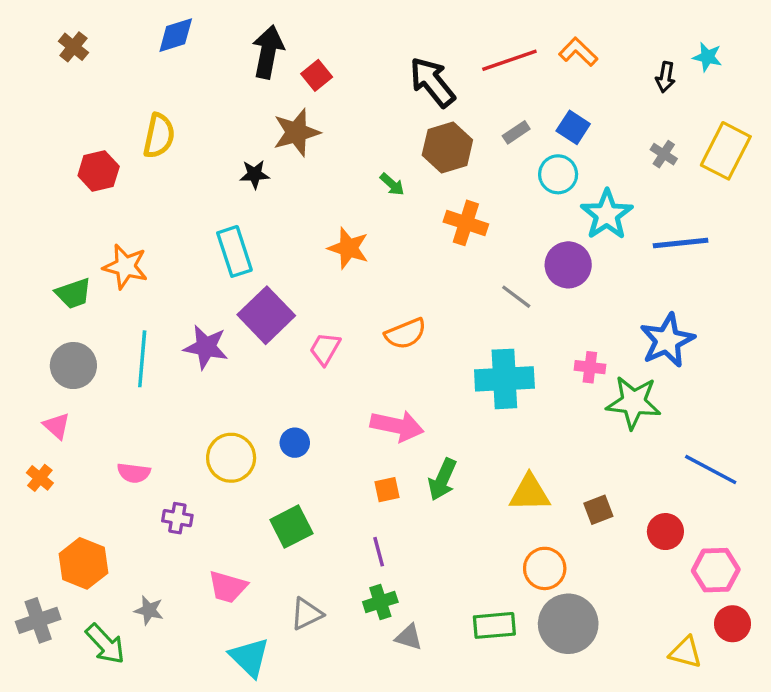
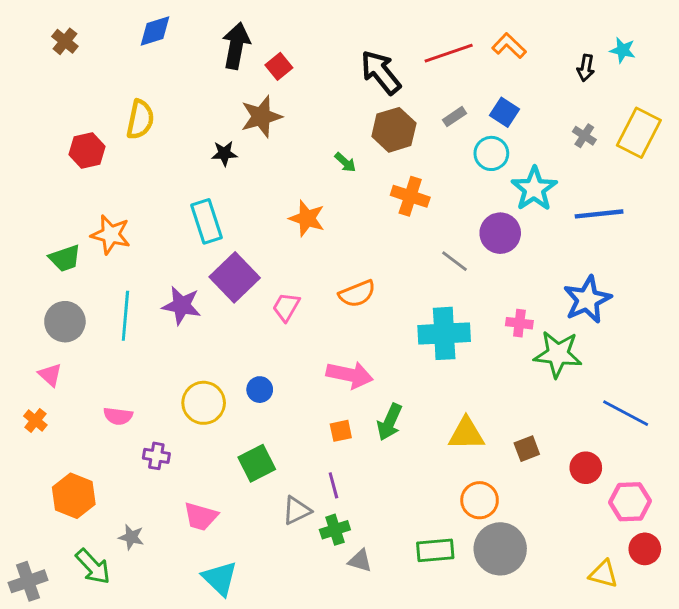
gray triangle: (307, 614) -> (297, 511), moved
gray cross: (38, 620) -> (28, 581), moved

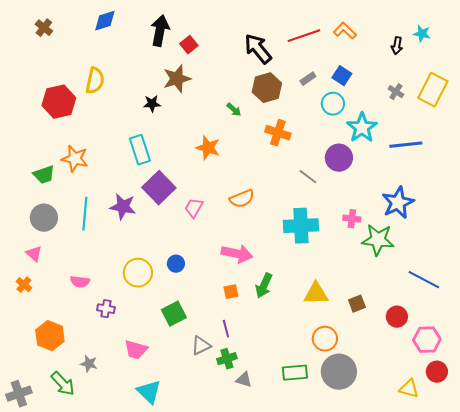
red hexagon: (87, 151) -> (59, 102), size x1.4

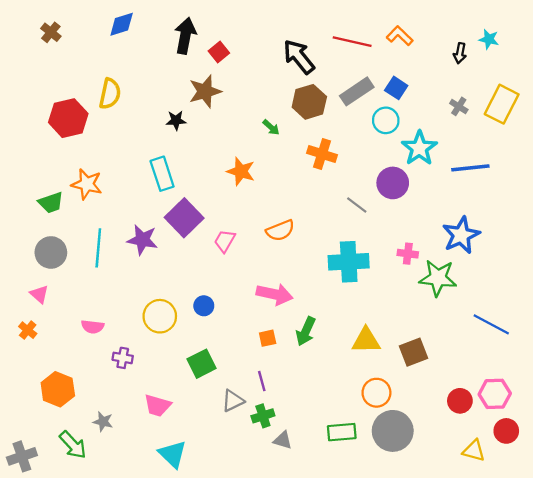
red line: (304, 36) -> (352, 42), turned 32
gray rectangle: (308, 79) -> (357, 91), size x1.8
brown square: (357, 304) -> (414, 352), size x1.4
red circle: (397, 317) -> (460, 401), moved

